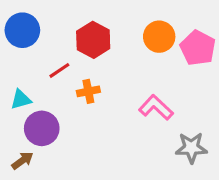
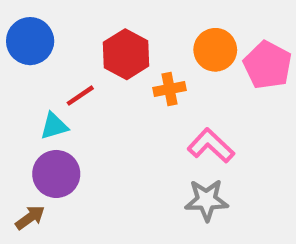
orange cross: (88, 91) -> (169, 89), moved
cyan triangle: (21, 99) -> (54, 126), moved
gray star: (191, 148) -> (207, 200), moved

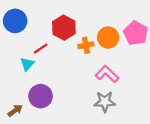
orange circle: (215, 50) -> (108, 37), moved
cyan triangle: (54, 126) -> (27, 64), turned -32
purple circle: (56, 174) -> (41, 96), moved

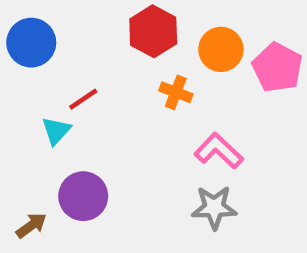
red hexagon: (64, 28) -> (153, 31), moved
orange circle: (108, 37) -> (221, 49), moved
orange cross: (86, 45) -> (176, 92), turned 32

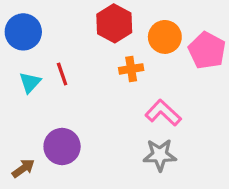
orange cross: (176, 92) -> (131, 69), turned -30
red line: (83, 99) -> (62, 74), turned -75
cyan triangle: (56, 131) -> (30, 82), moved

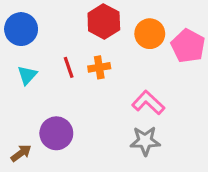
orange cross: (131, 69) -> (99, 67), moved
red line: (62, 74) -> (69, 67), moved

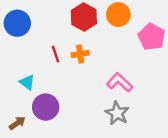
orange circle: (150, 34) -> (118, 15), moved
cyan triangle: (27, 75) -> (27, 82), moved, turned -35
gray star: (145, 141) -> (117, 113), turned 30

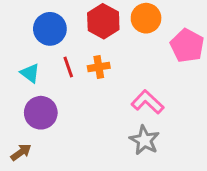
blue circle: (17, 23) -> (50, 29), moved
cyan triangle: (27, 82) -> (30, 73), moved
purple circle: (46, 107) -> (41, 113), moved

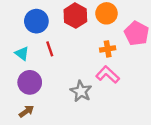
orange cross: (99, 67) -> (108, 49), moved
gray star: (144, 140) -> (81, 91), moved
brown arrow: (21, 152) -> (26, 111), moved

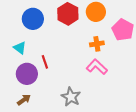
red line: (50, 49) -> (45, 62), moved
gray star: (81, 91) -> (71, 97), moved

